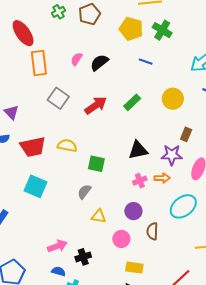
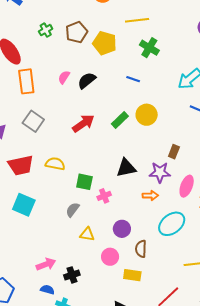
yellow pentagon: (131, 29) -> (105, 43), moved
gray square: (58, 98) -> (33, 121), moved
yellow circle: (173, 99) -> (147, 115), moved
pink cross: (140, 181) -> (104, 196), moved
yellow rectangle: (134, 268) -> (132, 275), moved

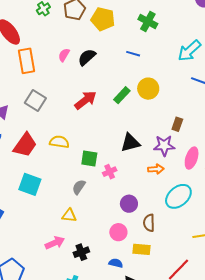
red trapezoid: (21, 165) -> (25, 145), turned -40
yellow triangle: (87, 234) -> (69, 215), moved
blue semicircle: (47, 290) -> (116, 263), moved

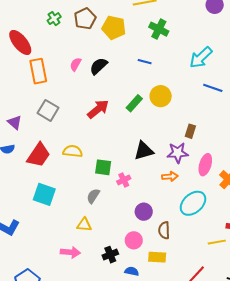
pink arrow: (55, 243) -> (70, 252), turned 30
black cross: (81, 252) -> (110, 255), moved

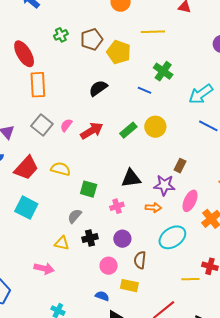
green cross: (159, 29) -> (163, 71), moved
pink semicircle: (76, 64) -> (66, 125), moved
pink cross: (124, 180) -> (117, 206), moved
black cross: (110, 255) -> (90, 238), moved

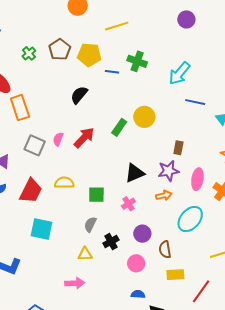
blue line: (145, 90) -> (112, 72), moved
yellow rectangle: (129, 286) -> (175, 275), moved

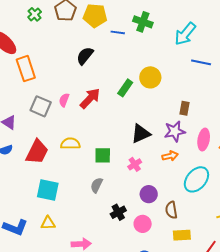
black cross: (111, 242) -> (118, 212), moved
yellow triangle: (85, 254) -> (48, 223), moved

